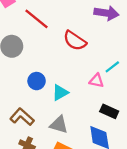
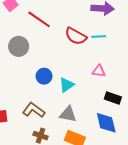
cyan line: (112, 67) -> (99, 36), moved, turned 40

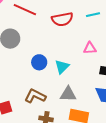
red semicircle: (76, 36) -> (62, 19), turned -30
cyan line: (99, 36) -> (93, 15), moved

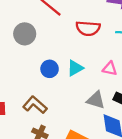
cyan triangle: (62, 67) -> (75, 68), moved
gray triangle: (68, 94) -> (96, 100), moved

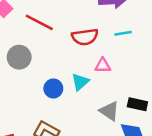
pink triangle: (110, 69) -> (103, 66), moved
gray triangle: (96, 100) -> (109, 111), turned 30

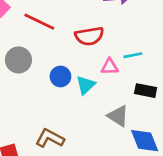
cyan line: (123, 33) -> (133, 55), moved
blue circle: (53, 88) -> (60, 76), moved
black rectangle: (137, 104) -> (146, 91), moved

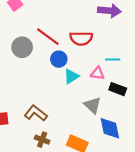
red line: (39, 22) -> (48, 37), moved
pink triangle: (110, 67) -> (97, 73), moved
blue circle: (60, 76) -> (59, 59), moved

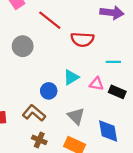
red line: (48, 37) -> (50, 20), moved
blue circle: (59, 59) -> (49, 91), moved
pink triangle: (97, 73) -> (96, 84), moved
gray triangle: (93, 105) -> (76, 116), moved

